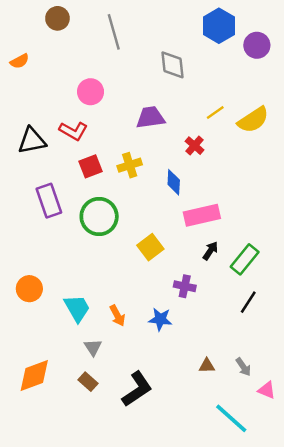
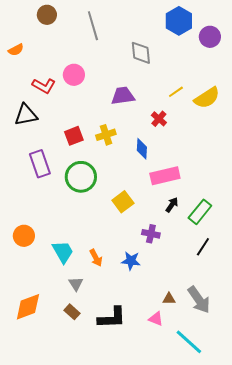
red L-shape: (73, 131) -> (44, 86), moved
gray arrow: (243, 367) -> (199, 300), size x1.8
black L-shape: (137, 389) -> (112, 318), turned 32
pink triangle: (267, 390) -> (156, 319), moved

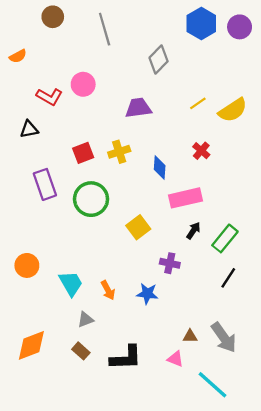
purple circle: (210, 37) -> (240, 27), moved
gray diamond: (141, 53) -> (159, 60), turned 50
black triangle: (26, 115) -> (29, 129), size x0.7
red cross: (159, 119) -> (201, 151), moved
gray triangle: (76, 284) -> (85, 319), turned 42

